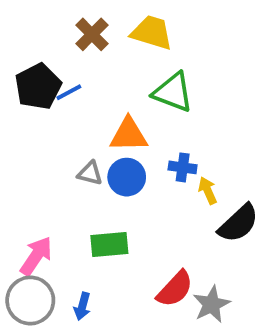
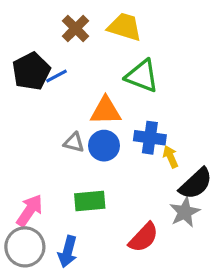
blue cross: (183, 167) -> (150, 138), size x1.4
gray star: (212, 304) -> (185, 212), moved
blue arrow: (82, 306) -> (68, 252), size x1.4

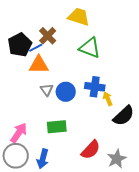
brown cross: (76, 28) -> (48, 36), moved
orange triangle: (106, 111) -> (39, 65), moved
gray triangle: (74, 142) -> (47, 90), turned 40
gray star: (185, 212) -> (117, 159), moved

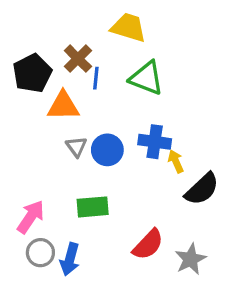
blue line: (36, 48) -> (96, 78), moved, turned -56
gray circle: (16, 156) -> (40, 253), moved, size x0.7

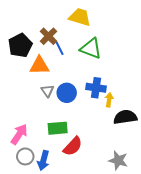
blue line: (96, 78) -> (60, 48), turned -32
yellow arrow: (176, 161) -> (109, 100), turned 32
black semicircle: (202, 189) -> (125, 117), turned -145
red semicircle: (148, 244) -> (73, 146), moved
gray star: (191, 259) -> (118, 160), turned -30

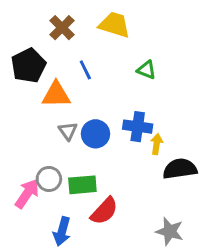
brown cross: (48, 36) -> (62, 28), moved
green triangle: (91, 48) -> (146, 70), moved, size x0.6
gray circle: (25, 156) -> (49, 179), moved

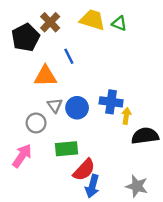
black pentagon: (29, 65) -> (26, 37), moved
green triangle: (146, 70) -> (119, 23), moved
gray circle: (49, 179) -> (36, 123), moved
blue arrow: (62, 231) -> (92, 186), moved

